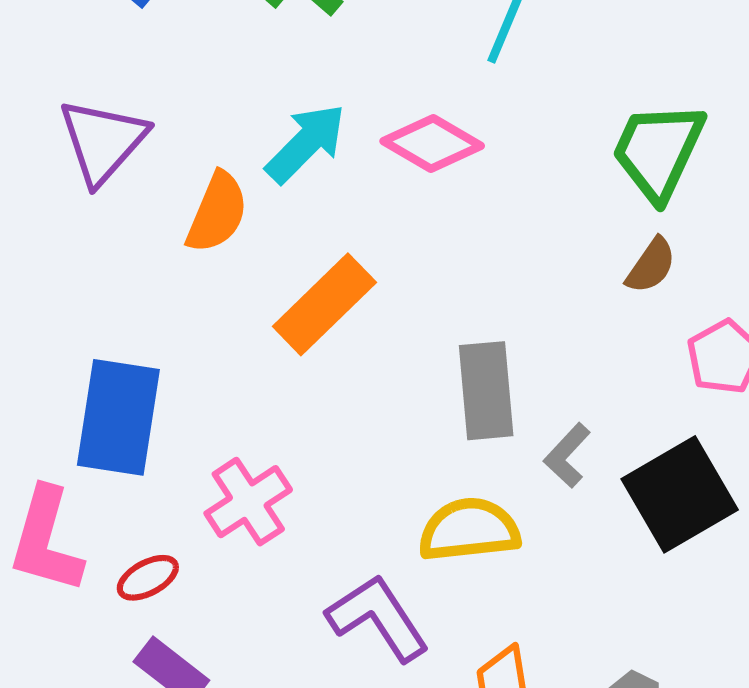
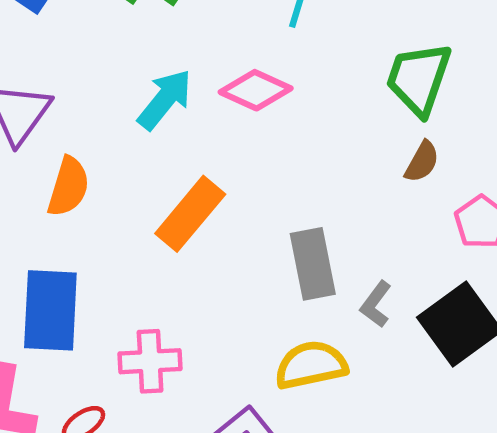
orange semicircle: (217, 213) -> (68, 187), moved
pink cross: (248, 502) -> (150, 361), turned 36

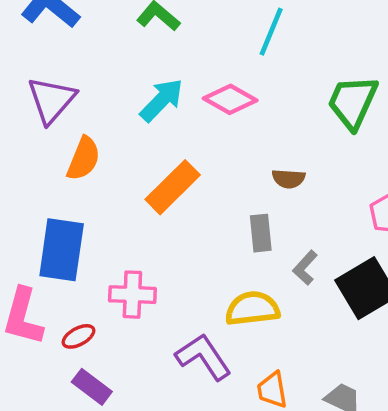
brown semicircle: (422, 162) -> (288, 179), moved, turned 60
gray rectangle: (313, 264) -> (261, 233), size x0.7

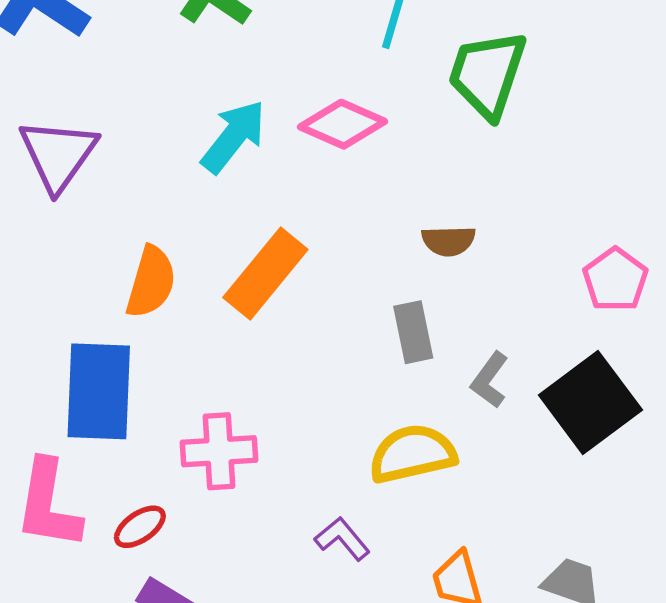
green trapezoid: (353, 102) -> (487, 74), moved
orange semicircle: (84, 159) -> (151, 282), moved
purple L-shape: (203, 357) -> (342, 539), size x0.6

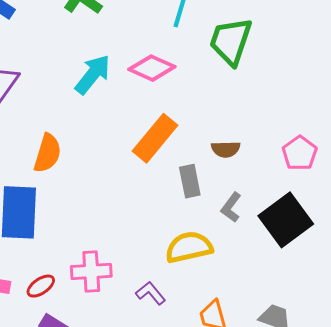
brown semicircle: (449, 241) -> (226, 149), moved
orange rectangle: (265, 274) -> (155, 138), moved
pink cross: (219, 451) -> (91, 271), moved

